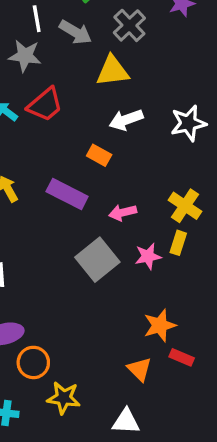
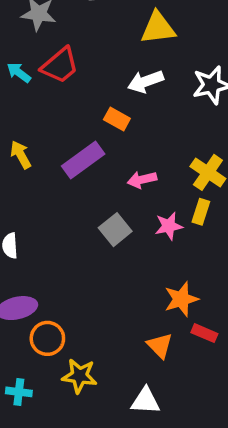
yellow triangle: (113, 71) -> (158, 28), moved
purple rectangle: (67, 194) -> (83, 160), turned -63
gray square: (97, 260) -> (115, 230), size x0.7

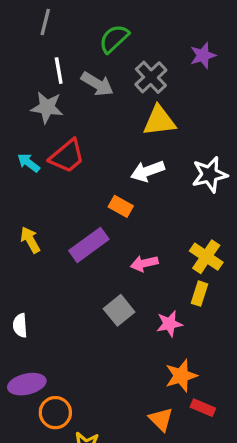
pink star: (169, 226) -> (169, 324), moved

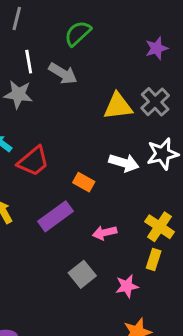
gray cross: (151, 77) -> (155, 102), moved
red trapezoid: (67, 156) -> (33, 161), moved
white arrow: (148, 171) -> (124, 163), moved, turned -144

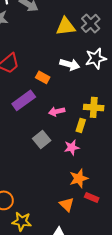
yellow cross: (160, 227) -> (94, 107), turned -30
yellow rectangle: (154, 259) -> (81, 125), moved

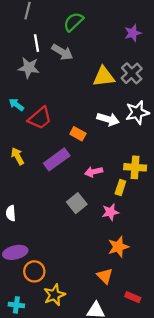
red rectangle: (92, 197) -> (133, 297), moved
yellow star: (22, 221) -> (54, 295), turned -30

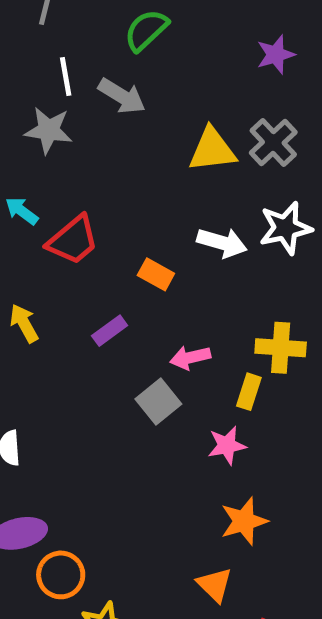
purple rectangle: (57, 159) -> (110, 331), size x0.6
gray square: (77, 203) -> (158, 401), moved

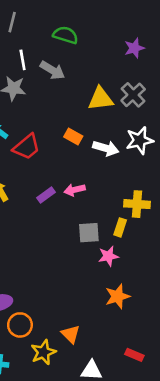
green semicircle: (146, 30) -> (65, 35), turned 60
orange rectangle: (156, 274) -> (73, 136), moved
pink arrow: (190, 357) -> (75, 190), moved
gray square: (158, 401) -> (89, 233), moved, turned 35
orange triangle: (215, 585) -> (71, 334), moved

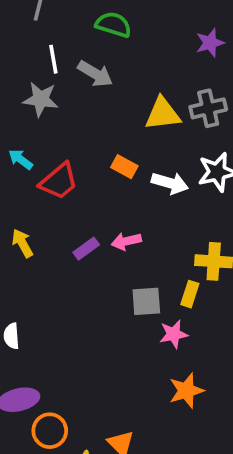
gray cross: (133, 95) -> (208, 108), turned 30

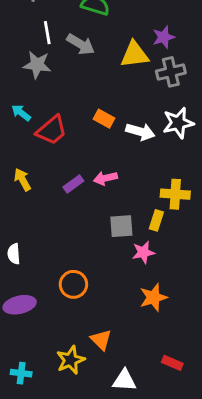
purple star: (210, 43) -> (164, 37), moved
yellow triangle: (163, 114) -> (135, 55), moved
orange circle: (50, 431) -> (73, 284), moved

